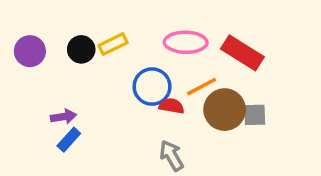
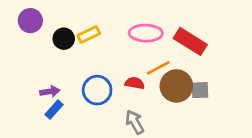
purple circle: (30, 51) -> (30, 21), moved
blue circle: (152, 87) -> (97, 90), moved

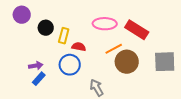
yellow rectangle: (89, 34) -> (64, 36), moved, turned -49
red semicircle: (135, 83) -> (79, 47), moved
gray square: (200, 90) -> (165, 62), moved, size x1.6

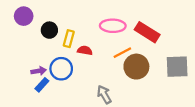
blue circle: (70, 65) -> (61, 69), moved

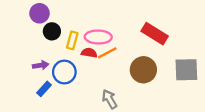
purple circle: (24, 16) -> (39, 13), moved
pink ellipse: (113, 26) -> (98, 37), moved
orange line: (122, 53) -> (107, 53), moved
purple arrow: (39, 71) -> (41, 65), moved

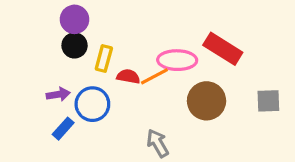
purple circle: (39, 13) -> (75, 19), moved
pink ellipse: (98, 37) -> (177, 60), moved
gray square: (186, 70) -> (268, 101), size x0.7

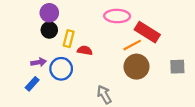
pink ellipse: (177, 60) -> (117, 16), moved
orange line: (154, 76) -> (132, 45), moved
blue rectangle: (63, 129) -> (32, 84), moved

